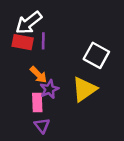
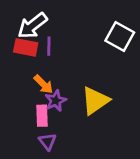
white square: (96, 55) -> (120, 37), moved

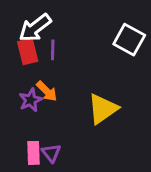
red rectangle: (26, 47) -> (28, 51), turned 65
purple star: (56, 101) -> (31, 100), moved
pink rectangle: (42, 116) -> (34, 153), moved

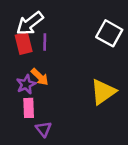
yellow triangle: (103, 109) -> (103, 92), moved
pink rectangle: (34, 153) -> (29, 108), moved

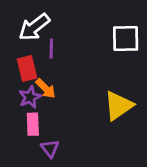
white square: (109, 33) -> (126, 39), turned -30
red rectangle: (24, 43) -> (27, 69), moved

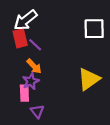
purple line: (51, 49) -> (35, 45), moved, turned -48
red rectangle: (27, 69) -> (20, 38), moved
purple star: (30, 97) -> (31, 81), moved

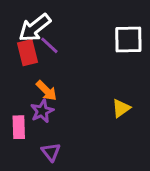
purple line: (35, 45) -> (49, 45), moved
yellow triangle: (89, 79) -> (121, 108), size x0.6
pink rectangle: (24, 93) -> (19, 127), moved

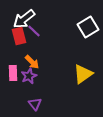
white square: (128, 39) -> (88, 27), turned -30
yellow triangle: (121, 108) -> (83, 74), size x1.5
pink rectangle: (19, 127) -> (13, 73), moved

